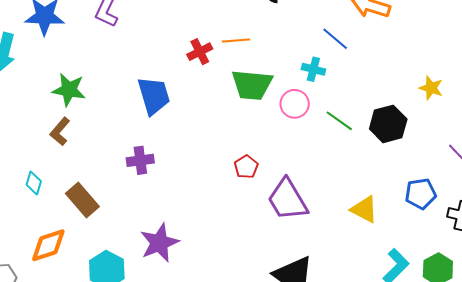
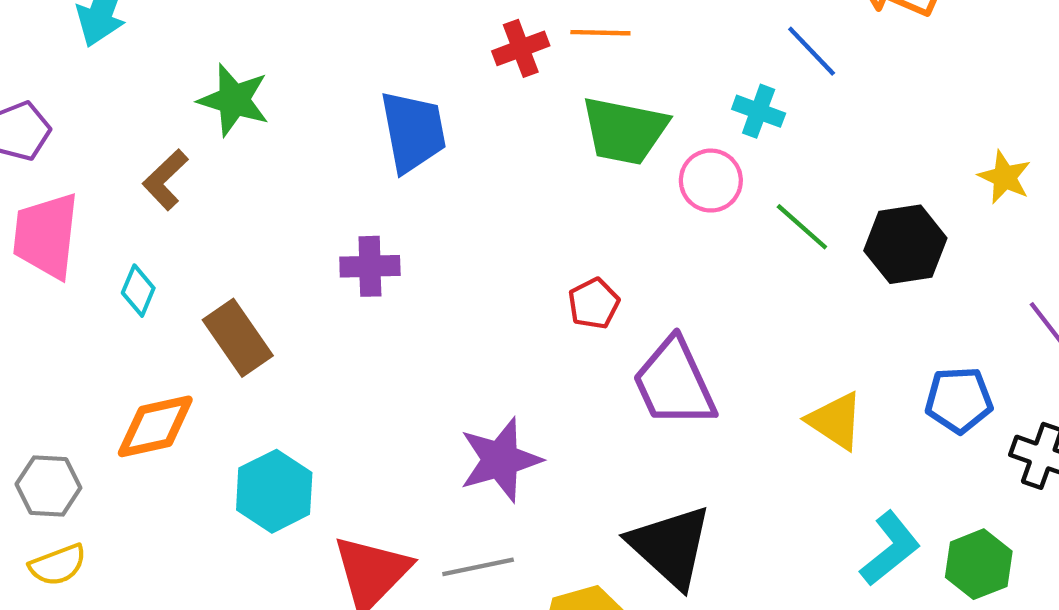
brown L-shape: (60, 132) -> (165, 180), moved
purple star: (159, 243) -> (500, 460), moved

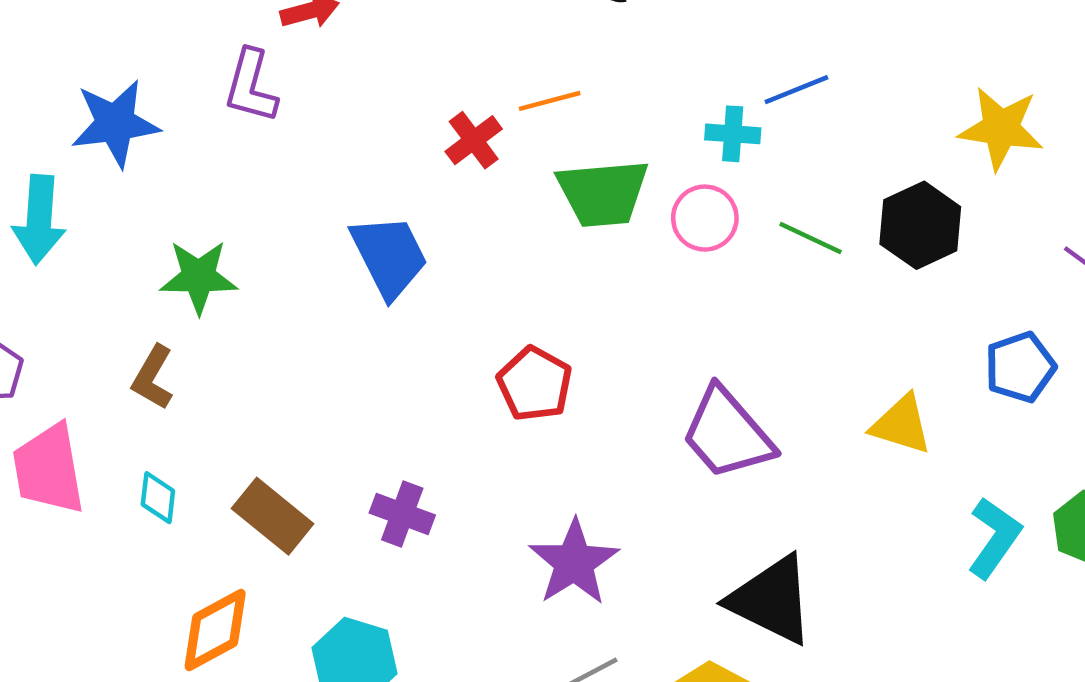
blue line: (812, 51) -> (796, 90), moved, turned -52
yellow star: (1005, 177) -> (1001, 128), size x1.5
purple cross: (370, 266) -> (402, 514), moved, turned 38
red pentagon: (594, 304) -> (535, 384), moved, size x1.4

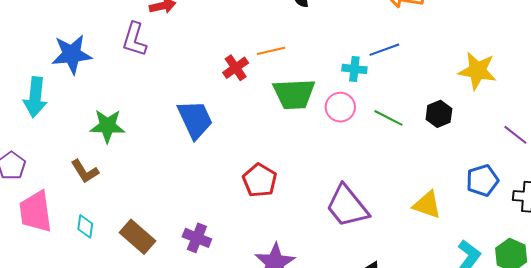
black hexagon: (920, 225) -> (439, 114), size x0.7
brown L-shape: (153, 377) -> (85, 171), turned -64

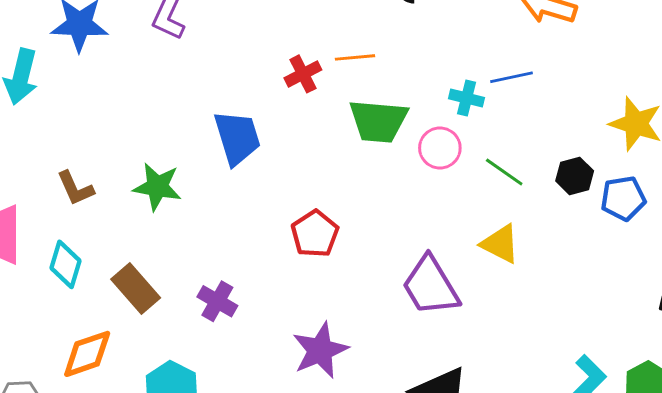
green star: (107, 126) -> (157, 187), moved
blue pentagon: (482, 180) -> (623, 198), moved
yellow triangle: (427, 205) -> (500, 244), moved
cyan diamond: (85, 226) -> (65, 264), size x1.4

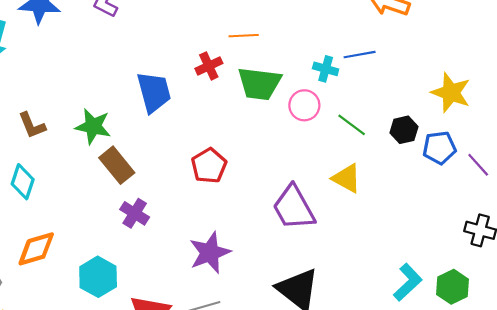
red cross: (303, 74) -> (209, 66), moved
brown rectangle: (136, 288) -> (117, 165), moved

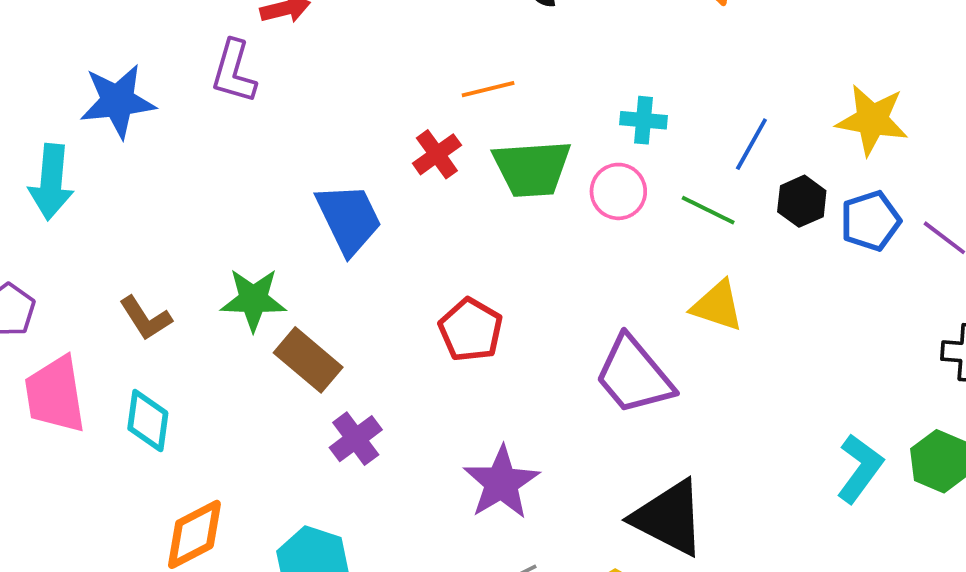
blue line: (360, 55) -> (751, 144), moved, turned -40
purple cross: (135, 213) -> (356, 439), turned 32

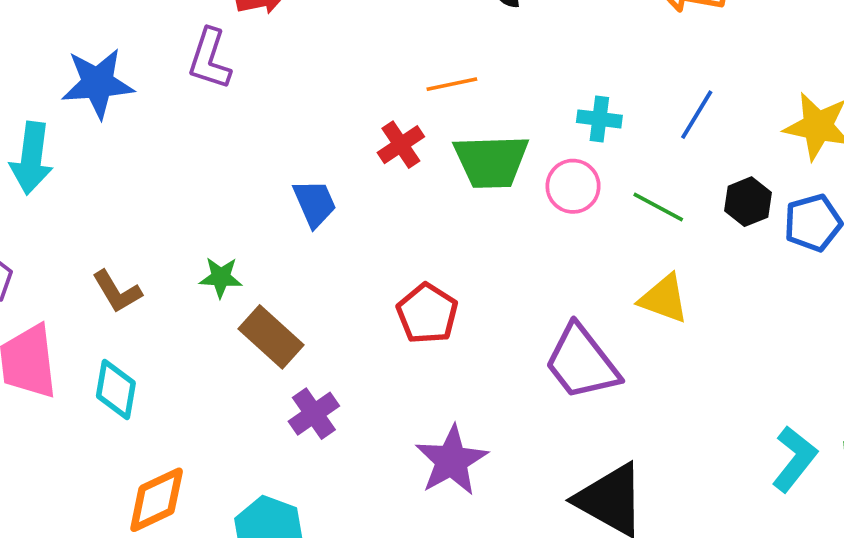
blue line: (751, 144) -> (697, 115), moved
blue trapezoid: (349, 219) -> (315, 203), size x0.7
green star: (253, 300) -> (221, 277), size x0.7

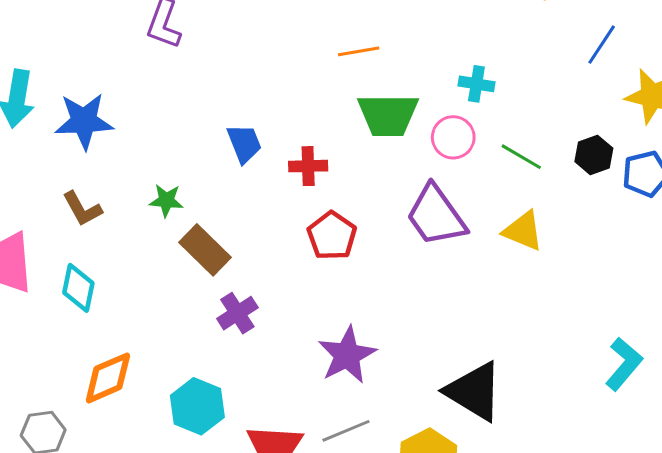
blue star: (98, 83) -> (84, 121), moved
blue line: (697, 115) -> (602, 45), moved
red cross: (401, 145) -> (308, 166), moved, turned 30
purple trapezoid: (582, 362) -> (436, 216), moved

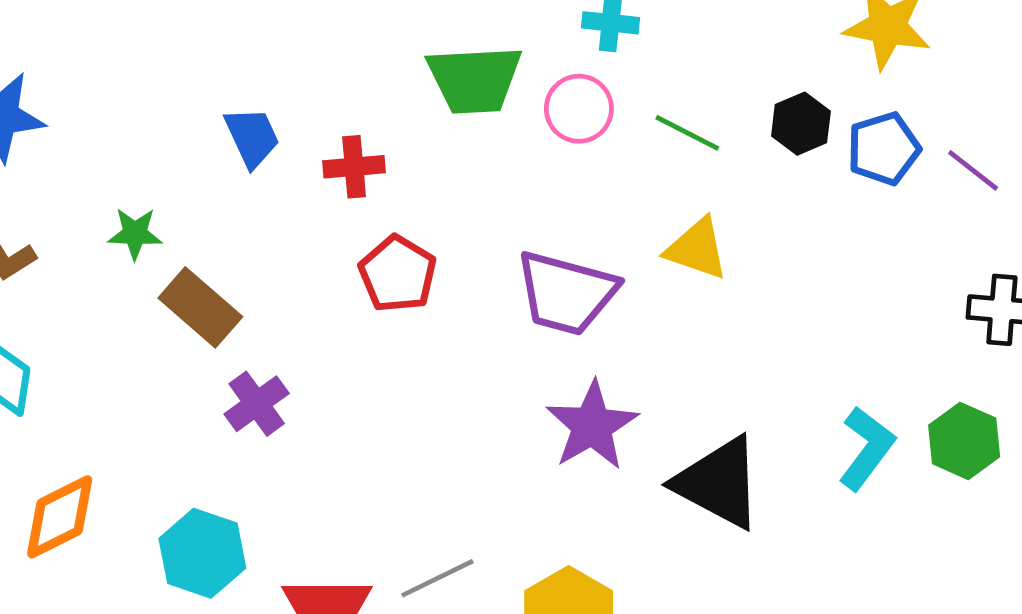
purple trapezoid: (436, 216) -> (566, 293), moved, turned -36
purple star: (347, 355) -> (592, 426), moved
black triangle: (474, 391) -> (719, 483), moved

